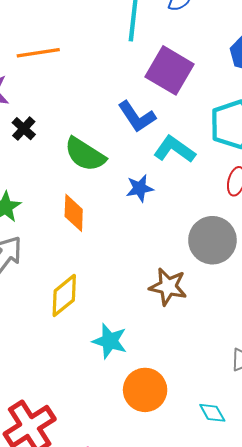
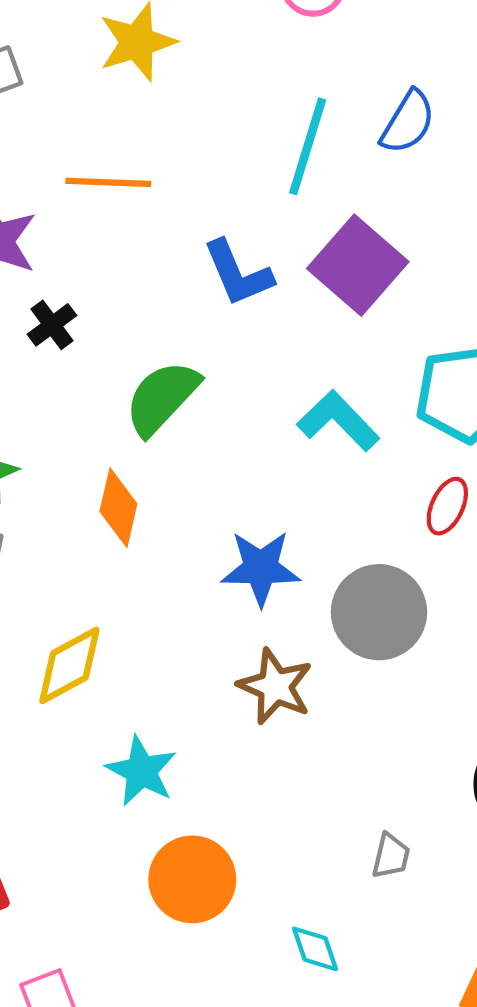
blue L-shape: (137, 117) -> (238, 273), moved
green semicircle: (85, 154) -> (162, 398), turned 90
blue star: (140, 188) -> (261, 568), moved, size x1.4

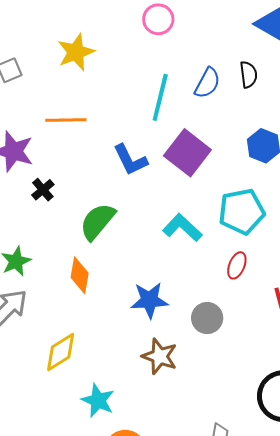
gray circle: (379, 612) -> (207, 318), size x0.7

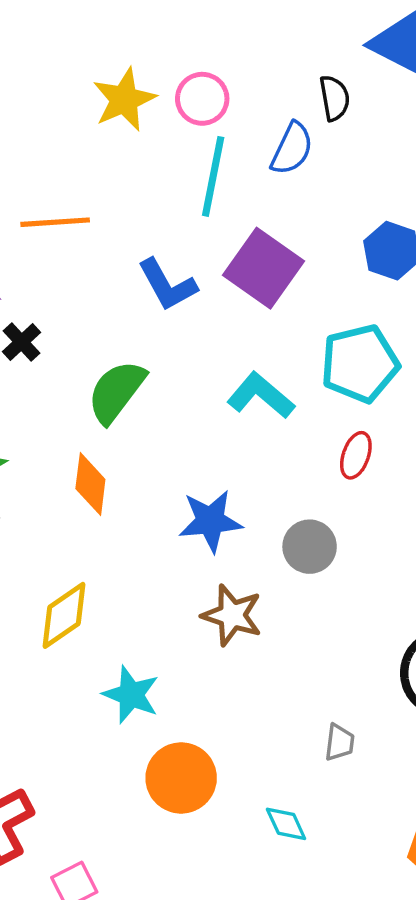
pink circle: (158, 19) -> (202, 99), moved
yellow star: (76, 52) -> (124, 100), moved
black semicircle: (249, 75) -> (334, 98), moved

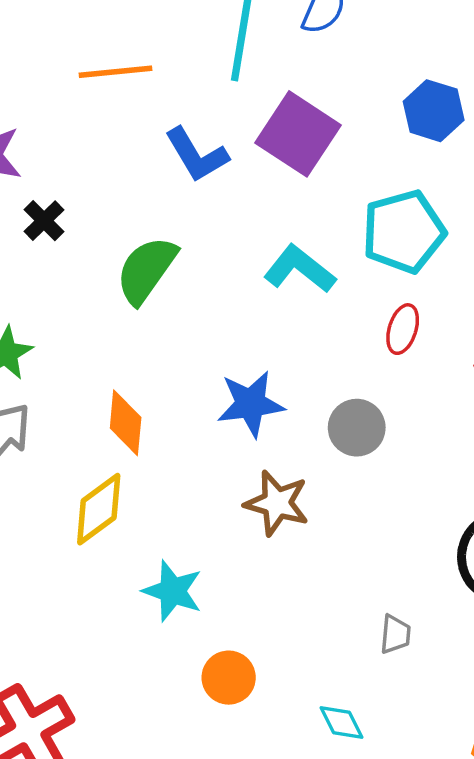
orange line: (55, 222) -> (116, 72), moved
orange diamond: (90, 484) -> (126, 423), moved
orange circle: (181, 778) -> (229, 678), size x0.7

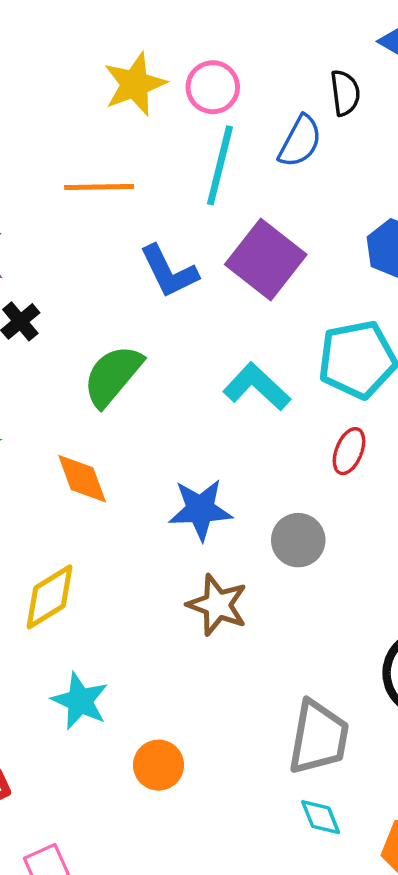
orange diamond: (126, 423) -> (82, 479), moved, turned -30
cyan star: (173, 591) -> (80, 701), moved
gray trapezoid: (395, 634) -> (319, 737), size x2.0
cyan diamond: (342, 723) -> (321, 817), moved

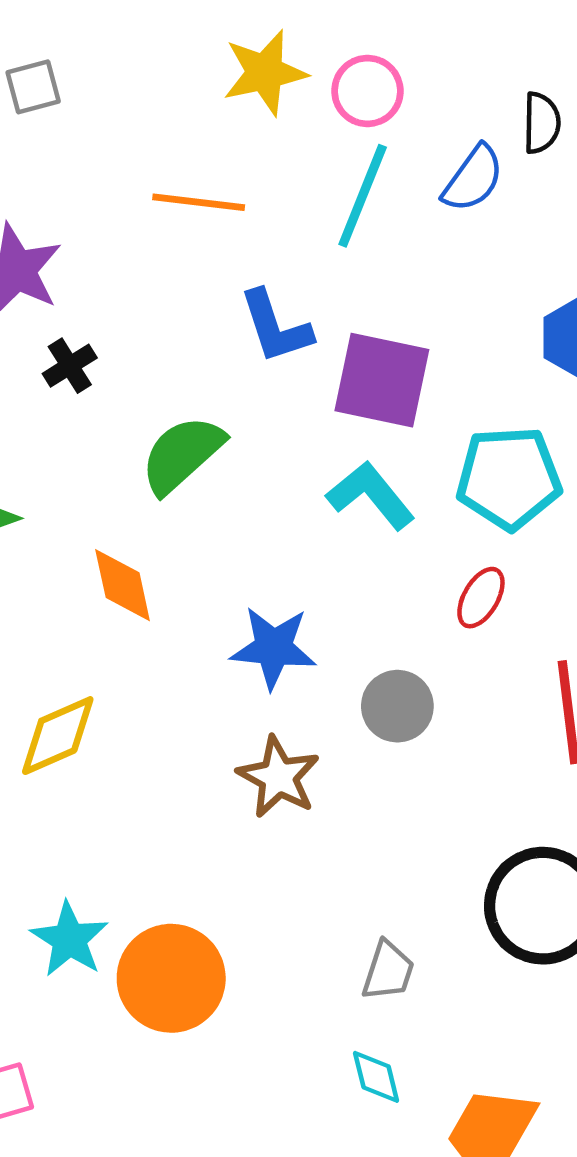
purple square: (266, 260) -> (382, 380), moved, turned -34
cyan star: (80, 701) -> (69, 939), moved
gray trapezoid: (319, 737) -> (388, 971), size x0.6
orange circle: (159, 765) -> (171, 978), size x1.6

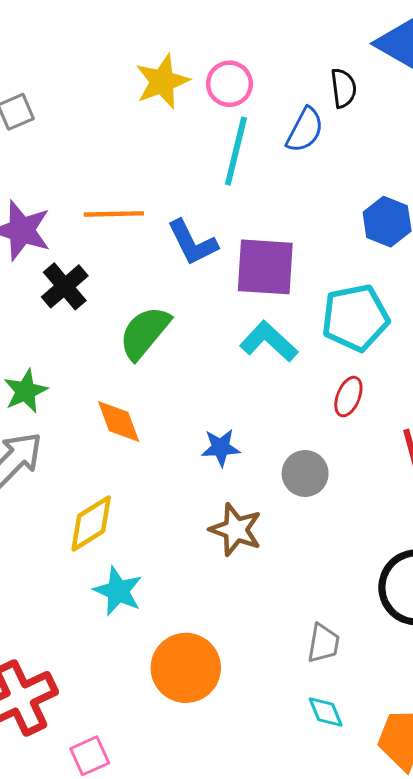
orange line: (199, 202) -> (114, 214), moved
black cross: (70, 366) -> (65, 286), size x1.4
blue star: (273, 648) -> (221, 448), size x0.7
cyan star: (69, 939) -> (118, 591), moved

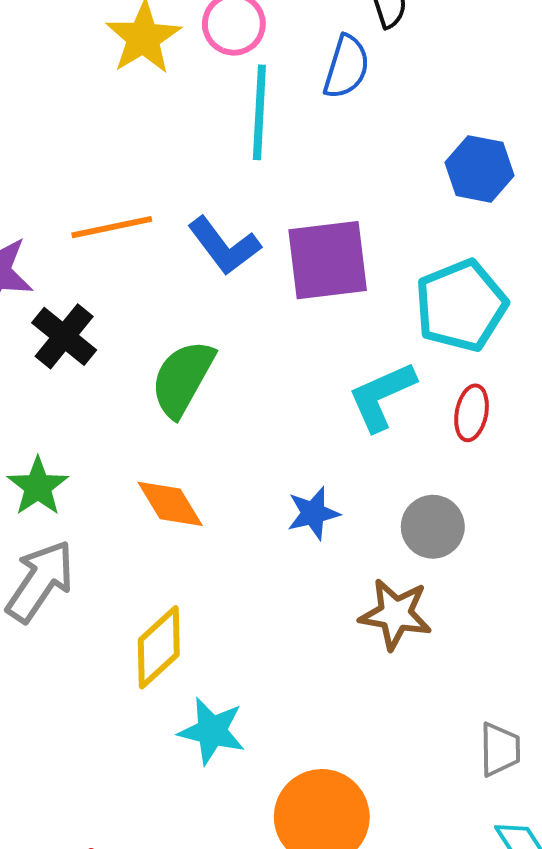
cyan L-shape: (269, 341) -> (382, 396), moved, turned -56
brown star: (236, 530) -> (395, 614), moved

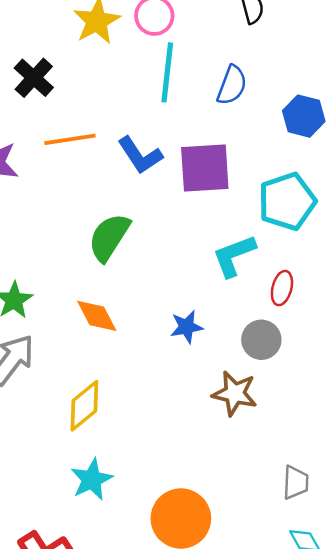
blue semicircle: (346, 67) -> (232, 85), moved
black cross: (64, 336) -> (34, 78), moved
red ellipse: (472, 413) -> (282, 288), moved
cyan star: (212, 731) -> (92, 480), moved, turned 30

